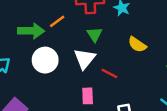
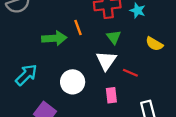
orange line: (57, 21) -> (78, 28), turned -70
white circle: (45, 60) -> (73, 82), moved

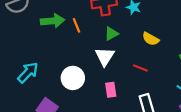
green triangle: (114, 37) -> (111, 34), turned 40
green arrow: (54, 38) -> (53, 21), moved
red line: (130, 73) -> (140, 68), moved

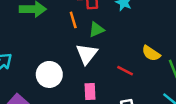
orange line: (76, 25) -> (73, 20), moved
yellow semicircle: (151, 39) -> (151, 53), moved

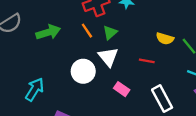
white circle: (49, 74) -> (83, 71), moved
pink rectangle: (90, 91) -> (122, 89), turned -35

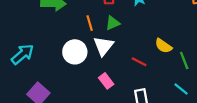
orange line: (87, 31) -> (90, 23), moved

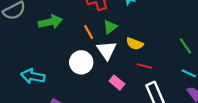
yellow semicircle: (163, 46) -> (135, 44), moved
cyan arrow: (23, 54) -> (33, 76), turned -115
red line: (139, 62) -> (144, 66), moved

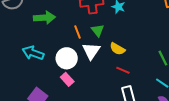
green triangle: (110, 27) -> (98, 30), turned -40
cyan arrow: (33, 76) -> (33, 53), moved
pink rectangle: (117, 83) -> (67, 79), moved

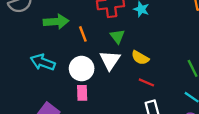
orange line: (77, 32) -> (83, 34), moved
pink rectangle: (67, 79) -> (82, 93), turned 40

